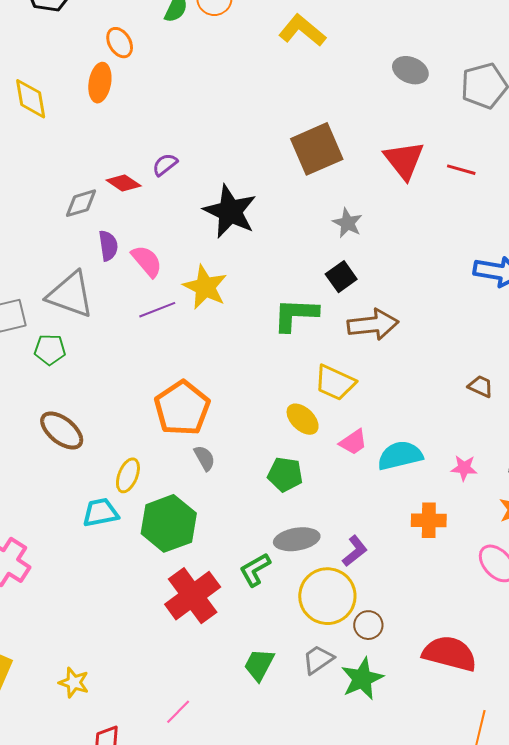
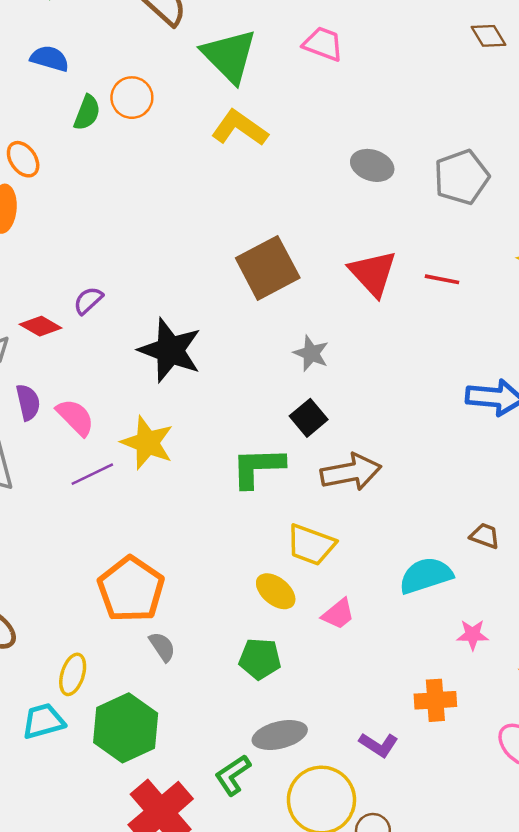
cyan semicircle: (400, 456) -> (426, 575), moved
purple L-shape: (355, 551) -> (379, 745), moved, turned 76

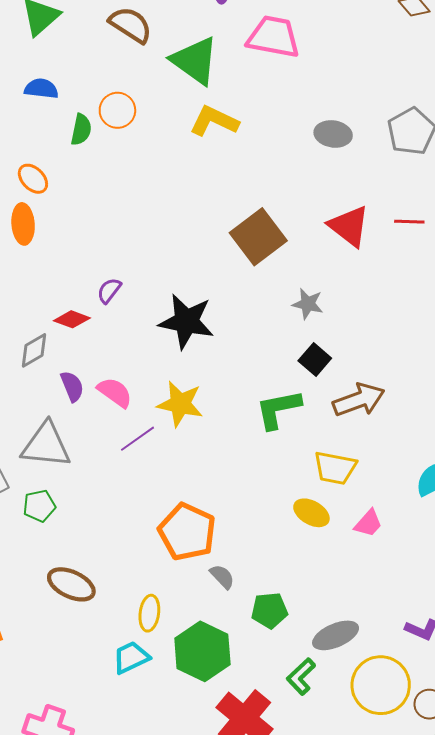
pink trapezoid: (323, 44) -> (274, 37), size x1.5
green pentagon: (260, 659) -> (269, 610), moved

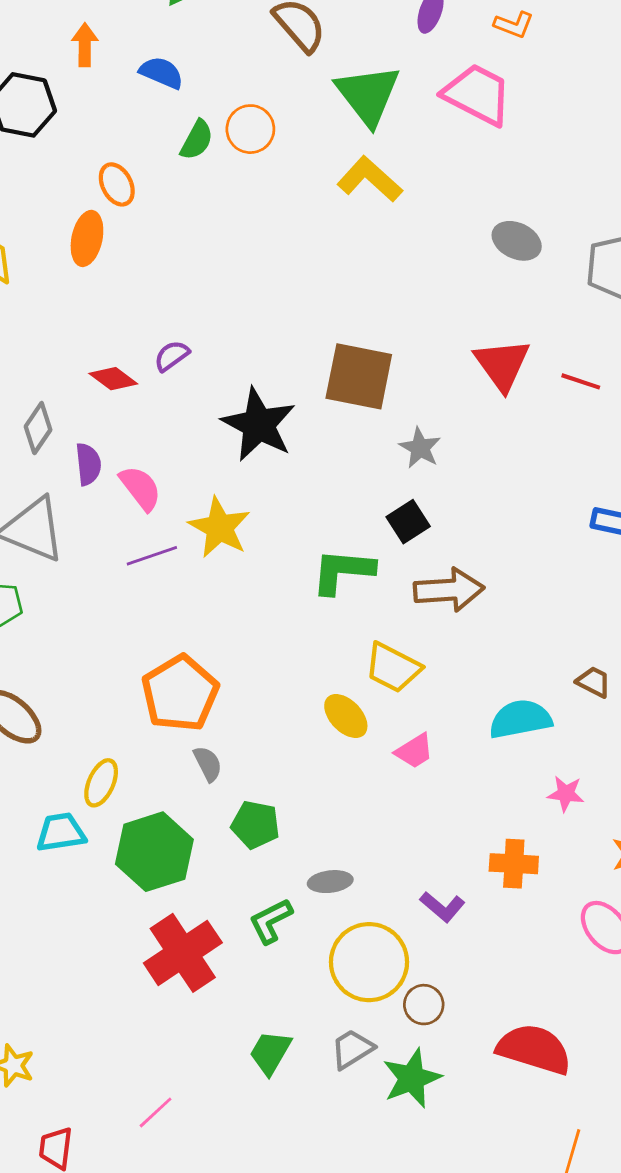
brown square: (258, 237) -> (359, 376), moved, turned 32
gray diamond: (34, 350) -> (38, 428), moved, turned -42
gray ellipse: (336, 635) -> (330, 882), size x0.7

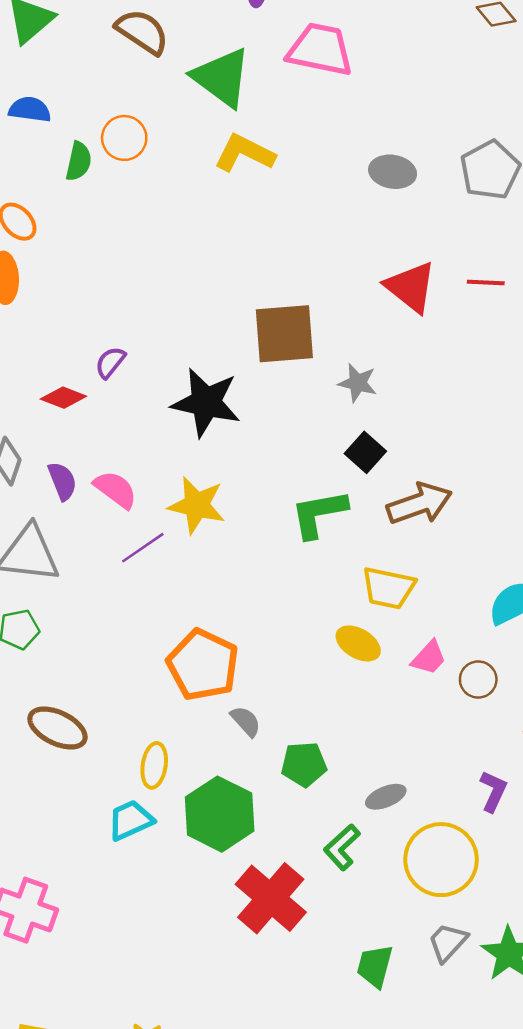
purple L-shape: (442, 907) -> (493, 791), turned -90
brown circle: (424, 1005) -> (478, 680), moved

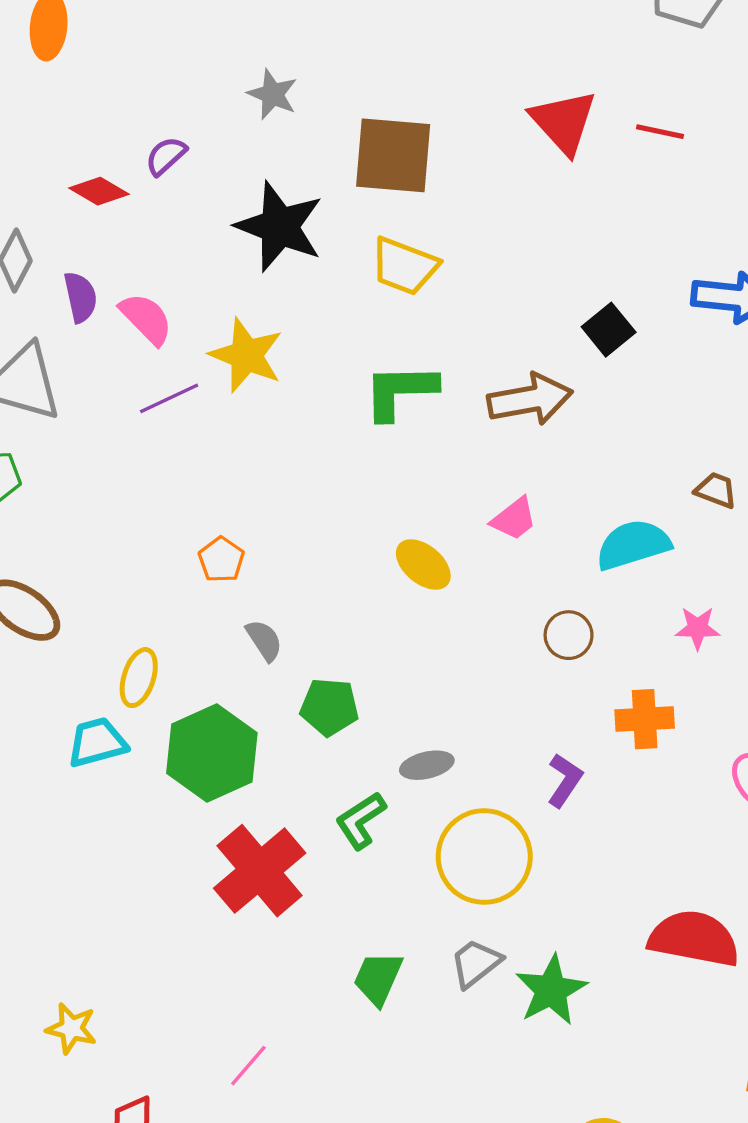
gray star: (358, 383) -> (273, 94), moved
black square: (365, 452) -> (609, 330), moved
yellow trapezoid: (388, 588) -> (404, 266), moved
pink trapezoid: (429, 658) -> (514, 519), moved
orange pentagon: (203, 665) -> (221, 560), size x0.5

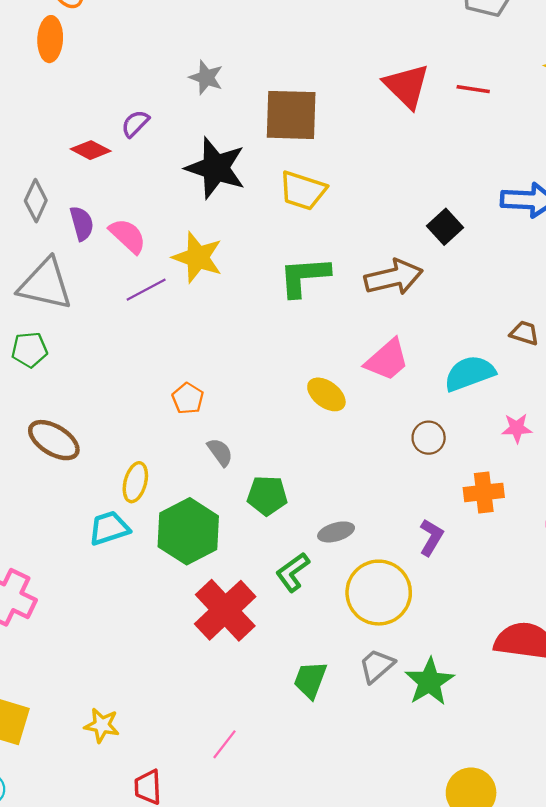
pink trapezoid: (514, 519) -> (387, 360), size x1.4

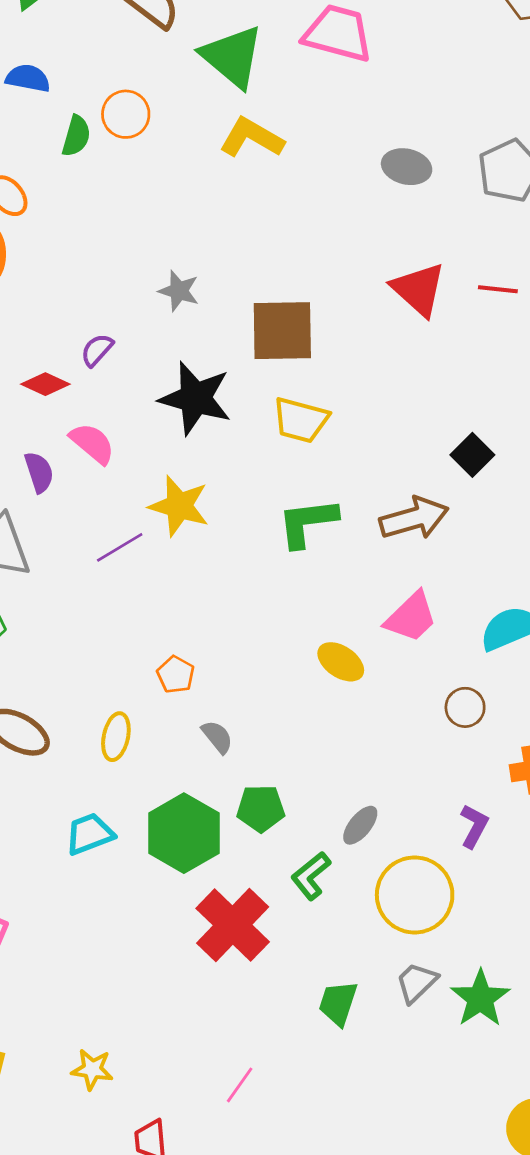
pink semicircle: (128, 236) -> (92, 443), moved
yellow ellipse: (135, 482) -> (116, 737), moved
green pentagon: (267, 496) -> (261, 809), moved
gray ellipse: (336, 532) -> (360, 825), turned -32

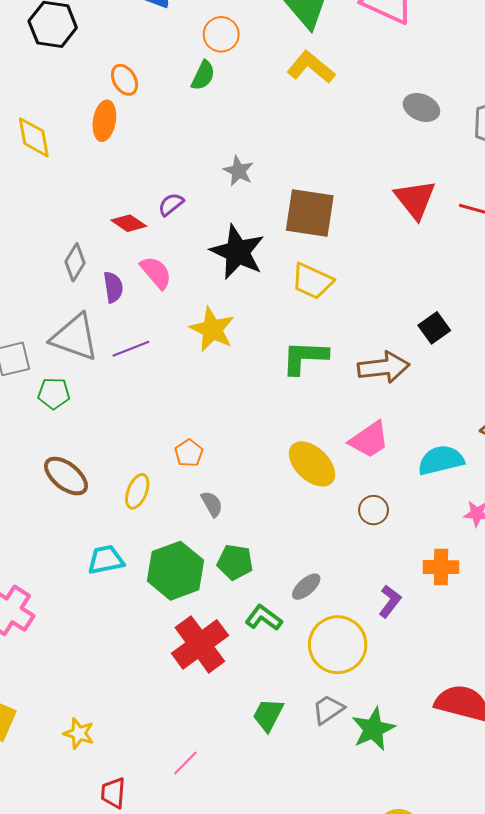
green semicircle: (76, 136) -> (203, 75), moved
purple line: (120, 547) -> (131, 349), moved
yellow ellipse: (341, 662) -> (312, 464), size x1.4
brown circle: (465, 707) -> (374, 510), moved
green L-shape: (311, 876) -> (264, 618), turned 66

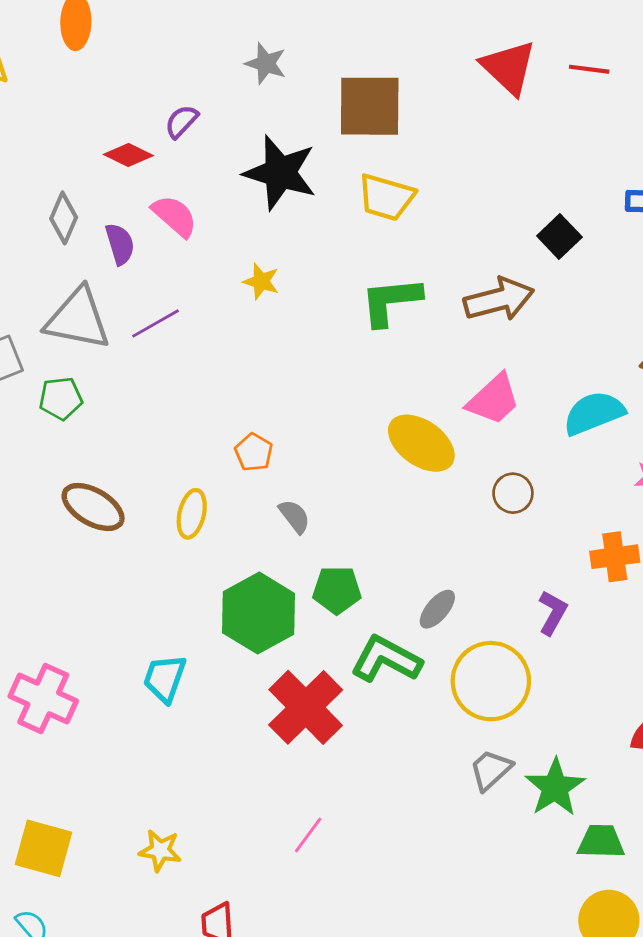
yellow star: (212, 329) -> (261, 281), size x0.6
cyan trapezoid: (106, 560) -> (165, 678), moved, turned -51
green L-shape: (264, 618) -> (386, 659), size x1.4
green trapezoid: (268, 715) -> (601, 842), moved, turned 72
pink line: (185, 763) -> (308, 835), moved

